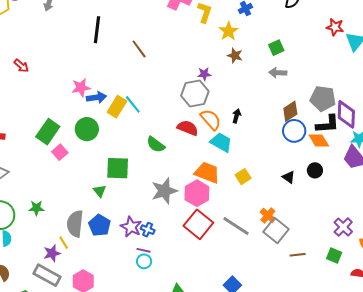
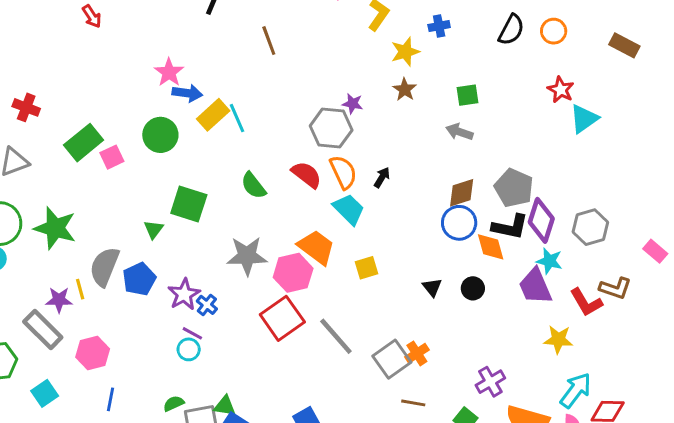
pink star: (81, 88) -> (169, 72), turned 30
green rectangle: (48, 132) -> (84, 143), moved
green star: (36, 208) -> (55, 228), size x1.8
orange cross: (268, 215) -> (417, 353), moved

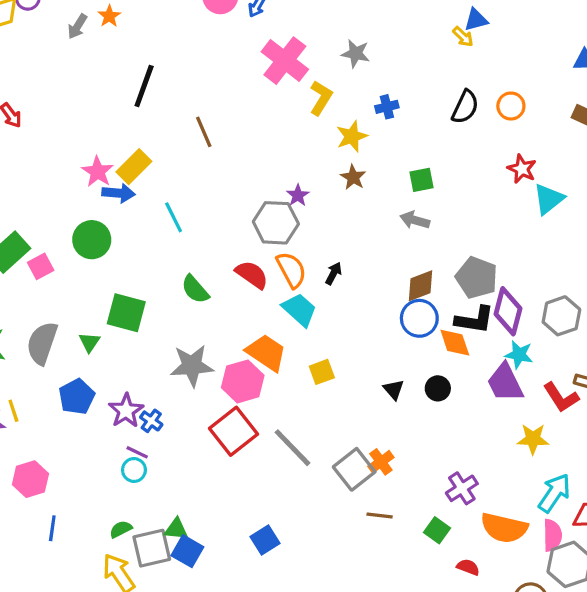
purple star: (353, 104) -> (298, 195), turned 30
yellow rectangle: (213, 115) -> (134, 167), moved
gray semicircle: (104, 267) -> (42, 343), moved

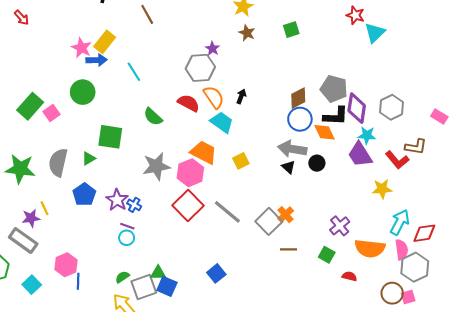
gray arrow: (415, 220) -> (292, 149), moved, size x1.5
green triangle: (89, 342) -> (89, 159), turned 32
pink hexagon: (30, 479) -> (66, 265), moved

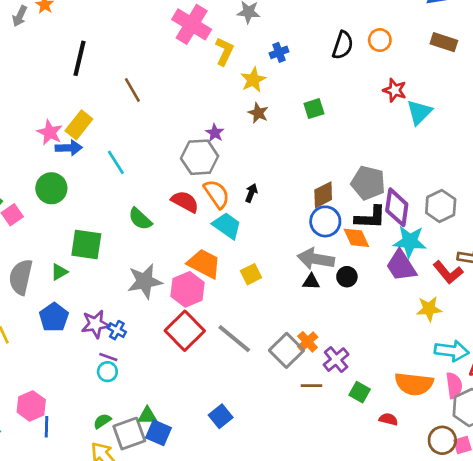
cyan star: (367, 135) -> (410, 242), size x1.4
black triangle: (288, 167) -> (311, 282), turned -40
purple star: (117, 200) -> (95, 324), turned 30
cyan arrow: (400, 222) -> (452, 351), turned 70
purple cross: (340, 226) -> (336, 360), moved

